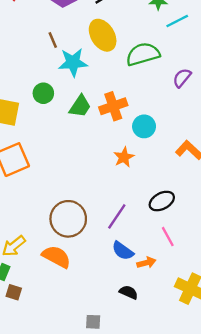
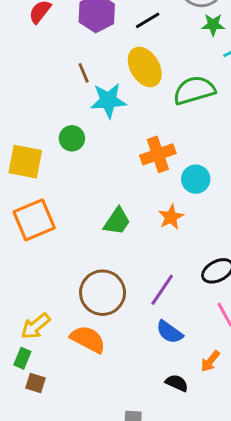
green trapezoid: (80, 106) -> (117, 221), moved
orange arrow: (146, 263) -> (210, 361), moved, turned 144

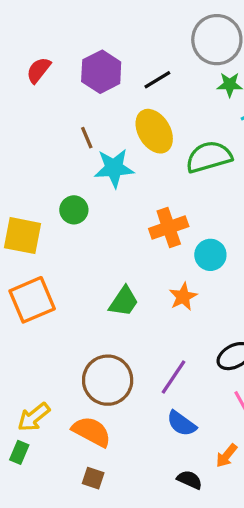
brown square: (36, 383) -> (93, 478), moved

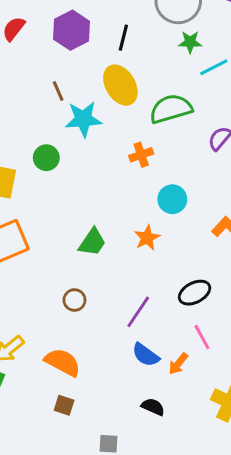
black line: (157, 80) -> (123, 38), turned -45
orange cross: (169, 228) -> (141, 155), moved, size x0.7
brown circle: (108, 380) -> (74, 300), moved, size x0.5
orange arrow: (226, 456) -> (178, 364), moved

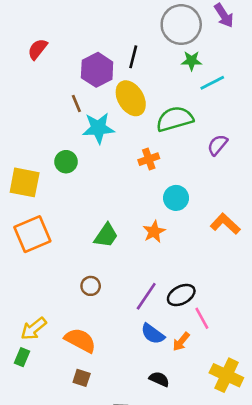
purple hexagon: (71, 30) -> (97, 70), moved
black ellipse: (195, 293) -> (181, 295), moved

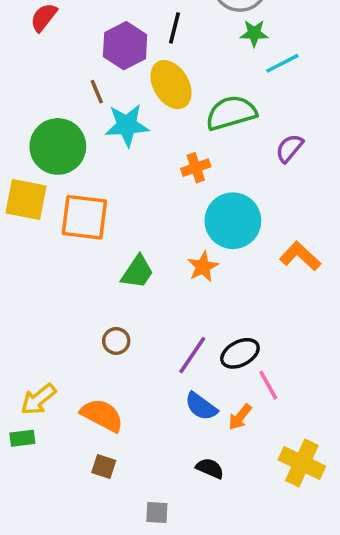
green circle: (66, 162) -> (58, 146), moved, size x1.8
cyan circle: (176, 198) -> (233, 221), size x1.6
orange square: (32, 234) -> (84, 217), moved, turned 30
green rectangle: (22, 357) -> (22, 438), turned 60

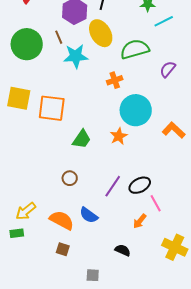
green circle: (58, 146) -> (27, 44), moved
blue semicircle: (201, 406) -> (89, 215), moved

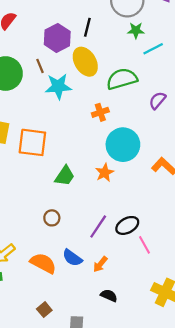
orange arrow: (140, 221) -> (100, 264), moved
brown square: (63, 249) -> (44, 310), moved, turned 32

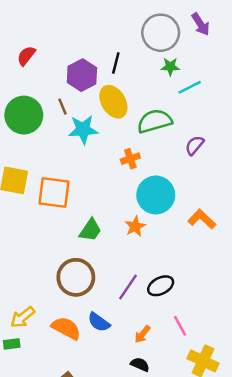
brown circle: (52, 218) -> (76, 277), size x2.0
pink line: (144, 245) -> (180, 326), moved
orange arrow: (100, 264) -> (142, 334), moved

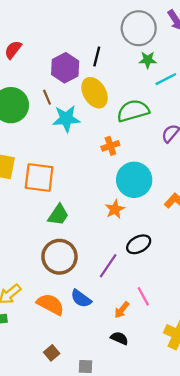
green trapezoid: (90, 230) -> (58, 215), moved
black ellipse: (161, 286) -> (139, 244), moved
pink line: (180, 326) -> (143, 296), moved

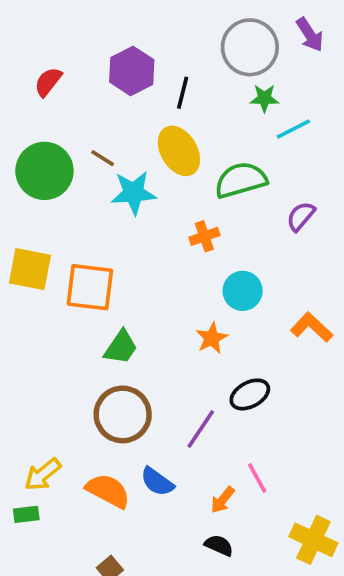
purple hexagon: (65, 68) -> (132, 71), moved
brown line: (47, 97) -> (103, 158), turned -35
cyan circle: (134, 180) -> (243, 291), size x0.7

